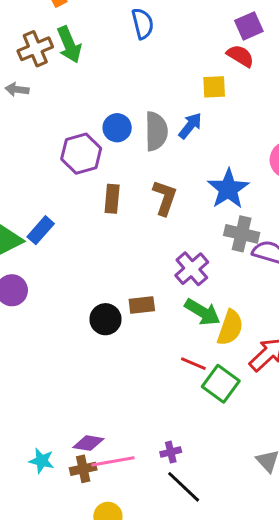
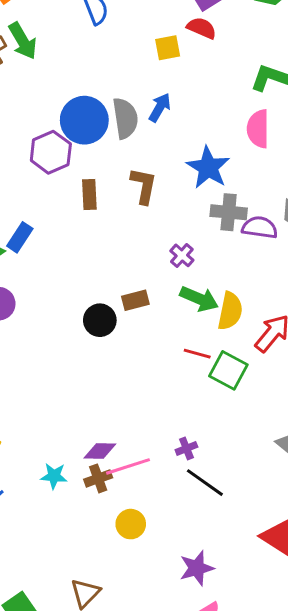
yellow square: (214, 87) -> (168, 48), moved
blue circle: (117, 128) -> (84, 120), size x1.6
purple cross: (192, 269) -> (182, 255), size x0.7

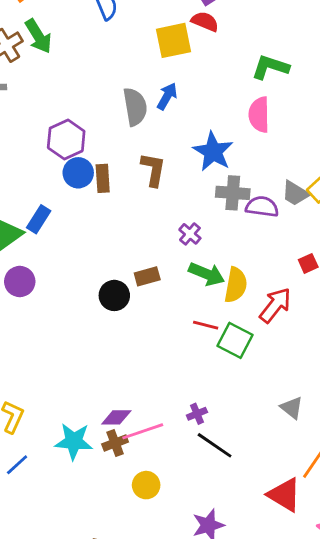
yellow square: (168, 48) -> (173, 40), size x1.5
blue circle: (84, 120) -> (78, 173), moved, size x0.7
cyan star: (54, 476) -> (74, 441), size x1.5

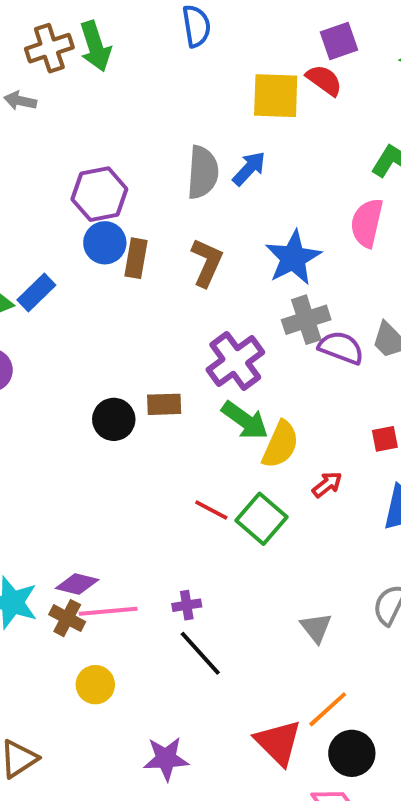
gray cross: (233, 193) -> (306, 320), turned -36
purple cross: (190, 234) -> (235, 361), size x1.8
red arrow: (275, 305) -> (327, 484), size x0.6
red line: (206, 325) -> (211, 510), moved
brown cross: (115, 443) -> (67, 618), turned 35

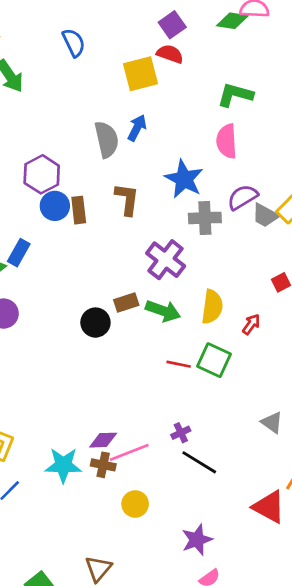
gray cross: (306, 320) -> (205, 218), turned 32
purple semicircle: (341, 348) -> (243, 197), moved, turned -36
green arrow: (245, 420) -> (163, 311), moved

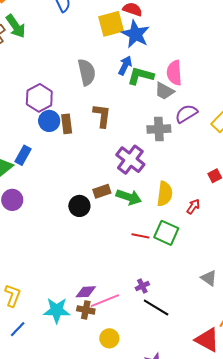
green L-shape: (235, 95) -> (140, 76), moved
blue arrow: (137, 128) -> (125, 66), moved
blue star: (184, 179) -> (135, 34), moved
gray trapezoid: (265, 215) -> (164, 91), moved

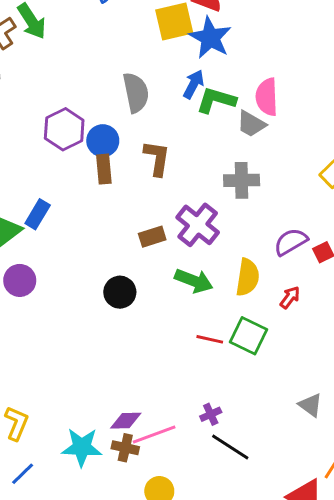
purple semicircle: (186, 114) -> (291, 242), moved
blue circle: (49, 121) -> (103, 141), moved
brown rectangle: (102, 191) -> (152, 237), moved

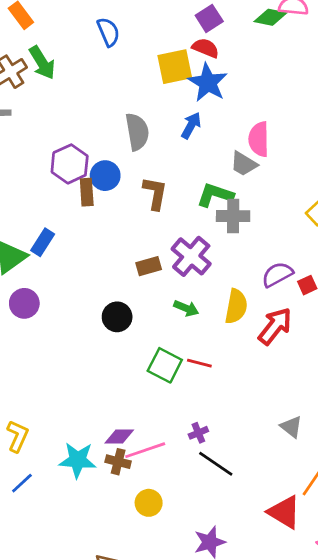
green L-shape: (216, 100) -> (215, 195), moved
brown rectangle: (104, 169) -> (87, 192), moved
green arrow: (194, 281) -> (186, 308), size x0.7
red arrow: (290, 297) -> (275, 326), size x1.8
green square: (248, 336) -> (165, 365), moved

